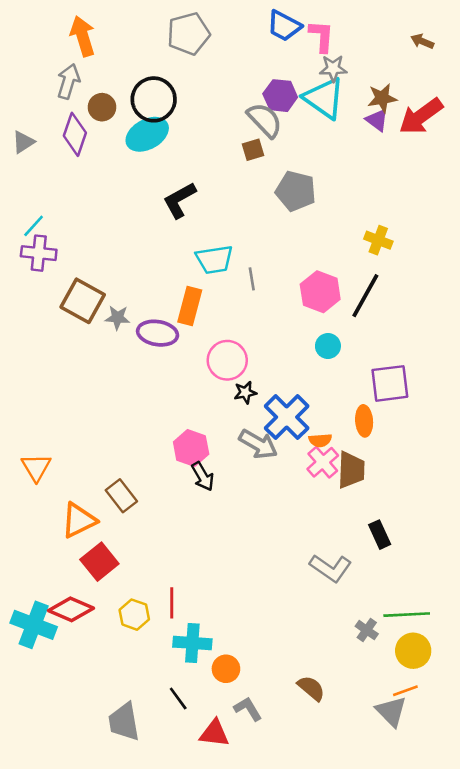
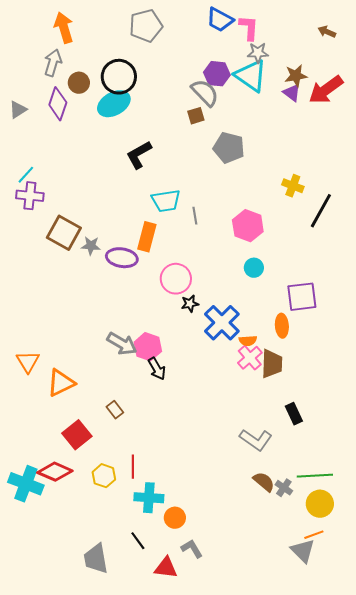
black line: (365, 296) -> (321, 211), moved
gray arrow: (258, 444) -> (122, 344), moved
brown rectangle: (121, 496) -> (115, 410), moved, size x0.7
orange triangle: (79, 520) -> (61, 383), moved
brown semicircle: (311, 688) -> (264, 482), moved

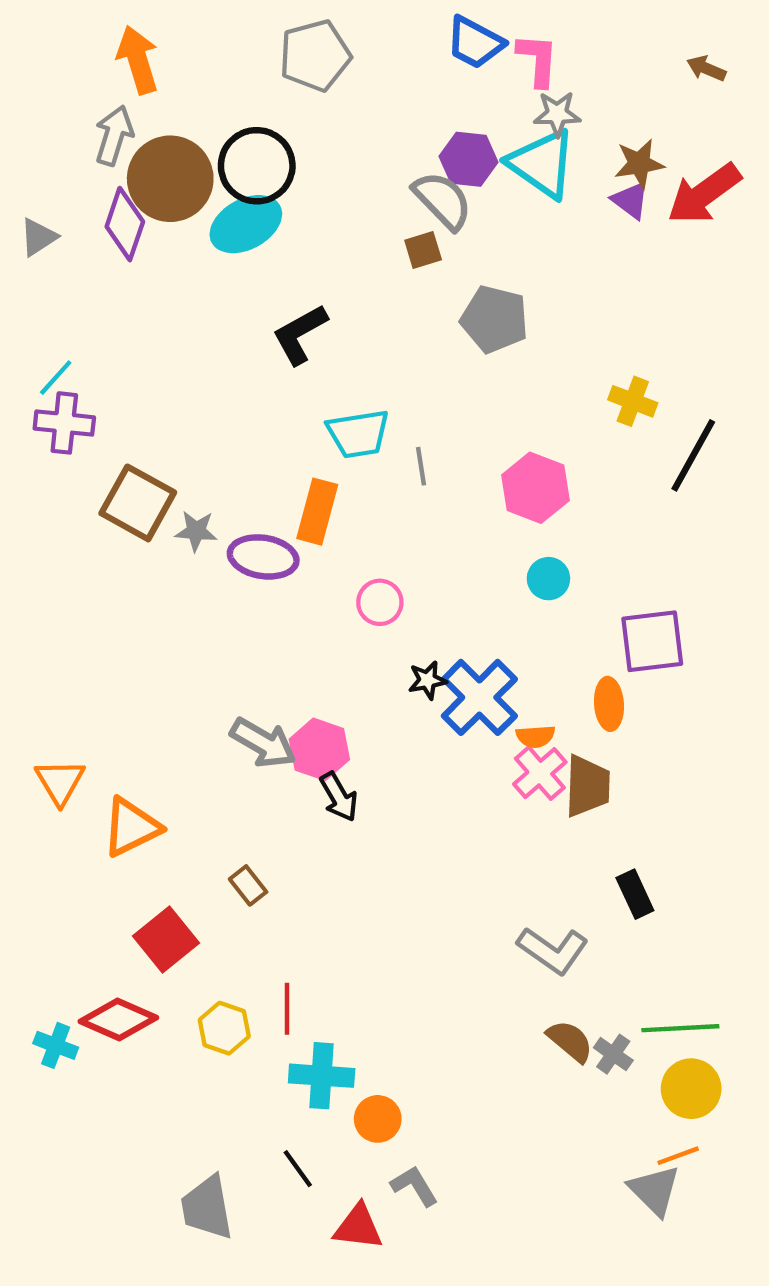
brown circle: (79, 83) -> (170, 179), size x1.8
pink circle: (176, 279) -> (380, 602), size x0.7
black star: (190, 304) -> (427, 680), moved
cyan cross: (26, 484) -> (56, 1045), size x0.6

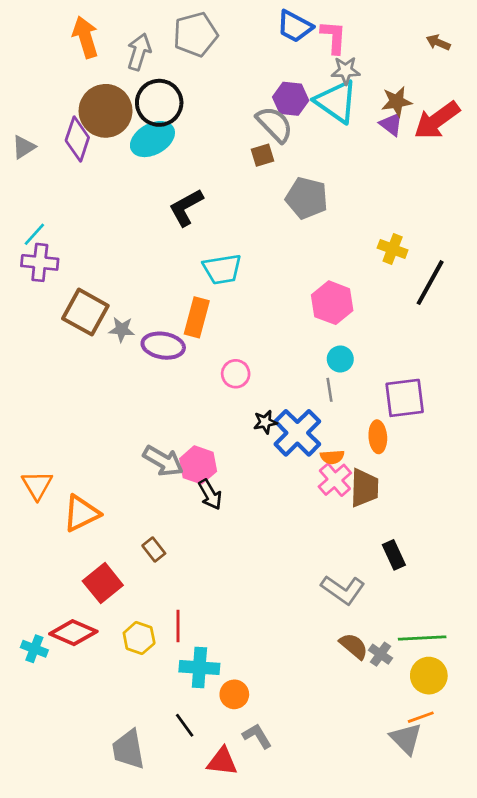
gray arrow: (114, 135) -> (139, 52), moved
gray line: (421, 466) -> (330, 390), moved

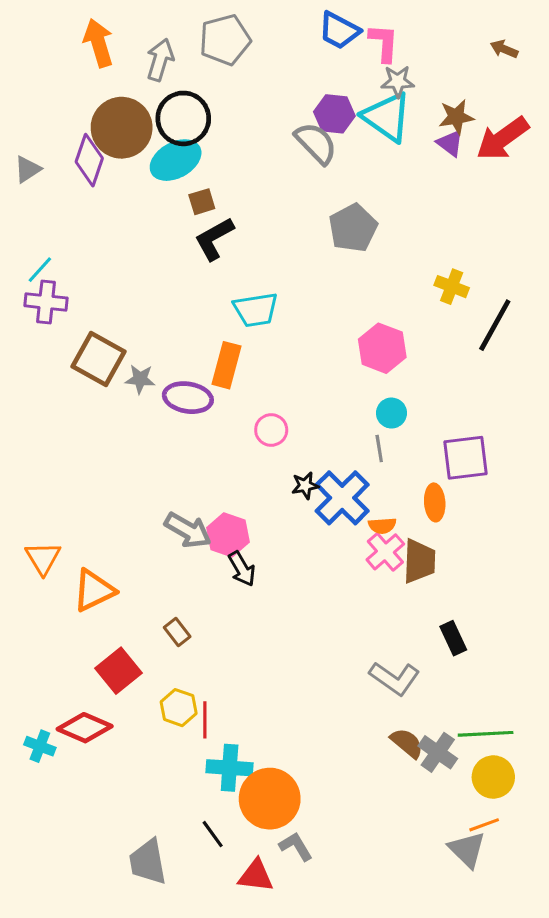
brown square: (262, 155) -> (202, 202), moved
gray pentagon: (307, 198) -> (353, 228), turned 30
yellow hexagon: (139, 638) -> (179, 708), moved
gray cross: (381, 654) -> (438, 752), size x1.4
orange circle: (234, 694) -> (270, 799), size x1.8

